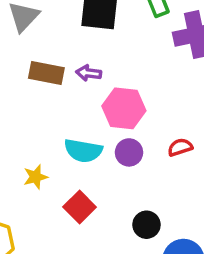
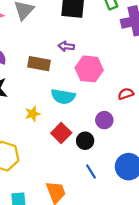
brown rectangle: (46, 73) -> (39, 64), moved
purple circle: (129, 152) -> (104, 120), moved
black circle: (146, 225) -> (85, 141), moved

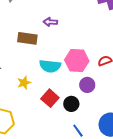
pink hexagon: (89, 69) -> (77, 61), moved

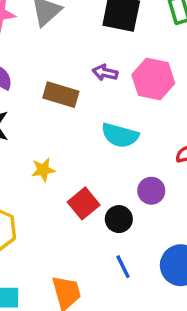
pink hexagon: (77, 61) -> (153, 79), moved
cyan semicircle: (50, 66) -> (120, 135), moved

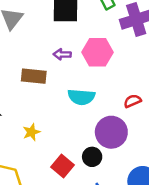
purple circle: (151, 191) -> (111, 132), size x1.6
red square: (84, 203) -> (63, 166), moved

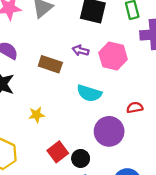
black circle: (92, 157) -> (81, 158), moved

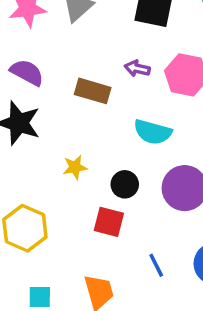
red square: (58, 152) -> (109, 222), turned -36
black circle: (81, 158) -> (125, 184), moved

